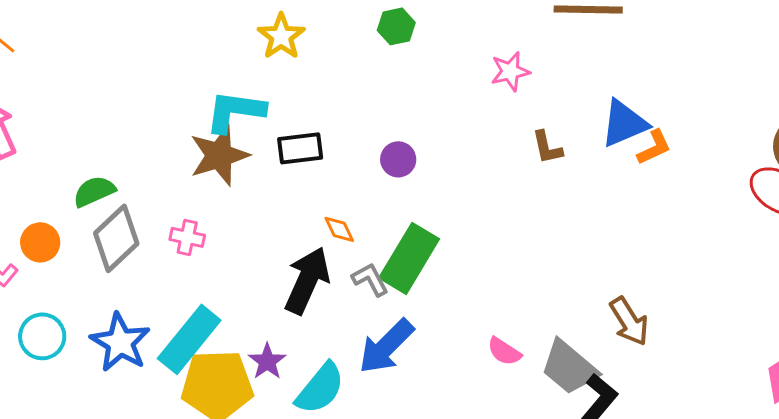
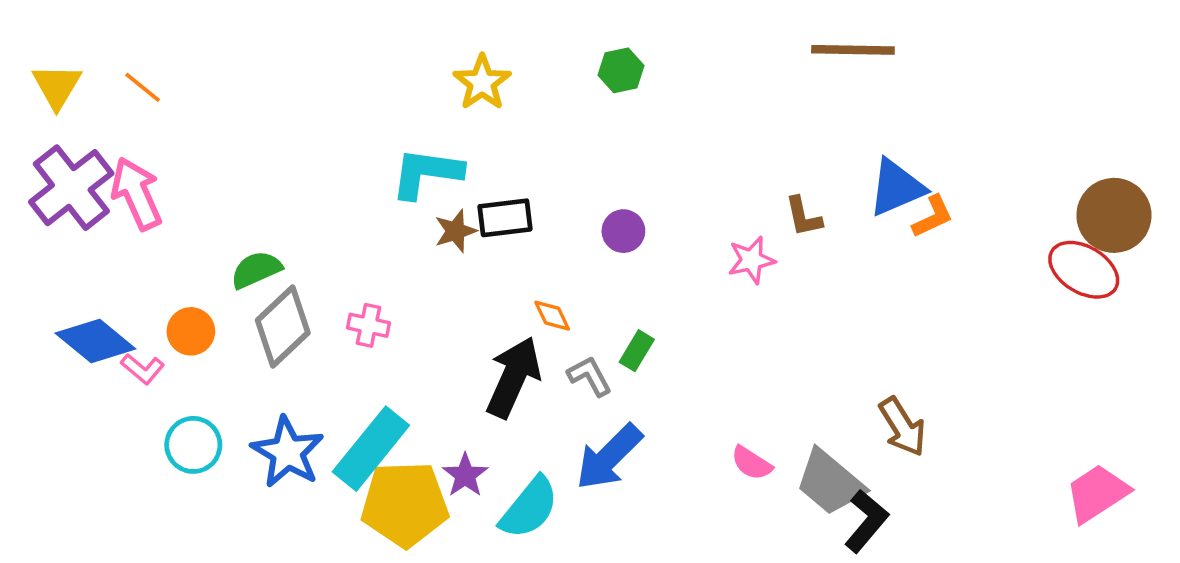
pink star: (510, 71) -> (752, 260), moved
brown star: (219, 155) -> (455, 231), moved, size x0.6
green rectangle: (409, 258) -> (637, 351), size x0.5

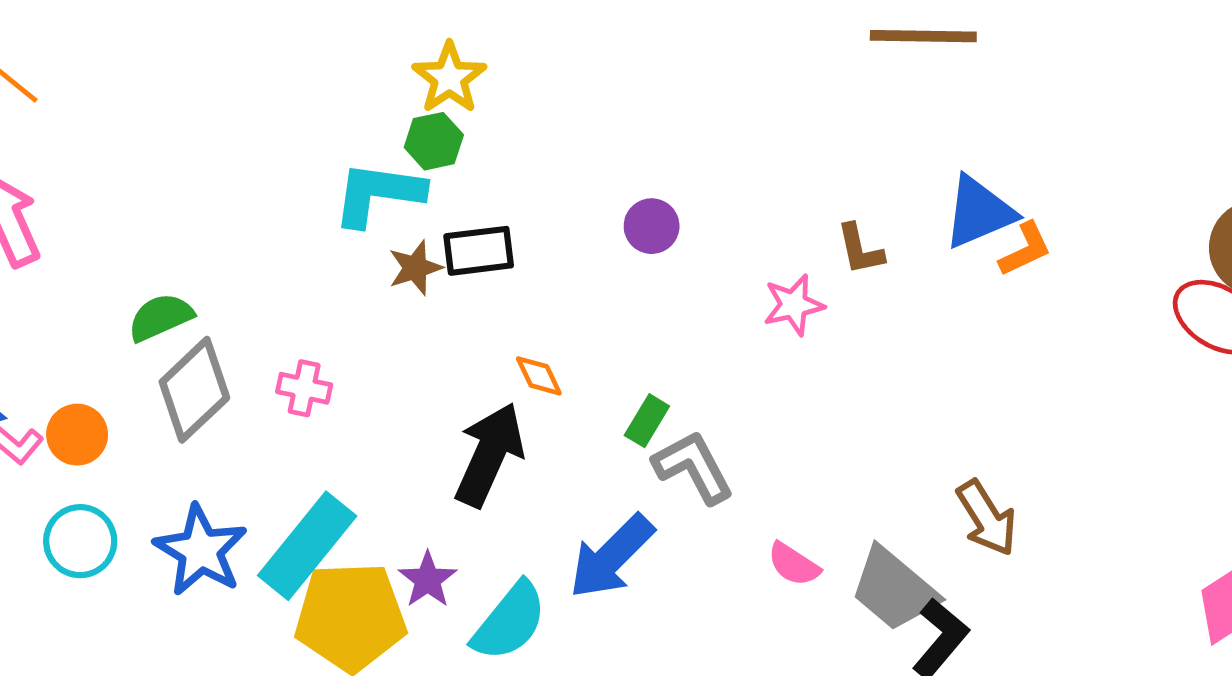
green hexagon: (621, 70) -> (434, 141), moved
purple circle: (623, 231) -> (652, 226), moved
orange circle: (191, 331) -> (77, 435), moved
gray L-shape: (590, 376) -> (693, 467), moved, size x1.4

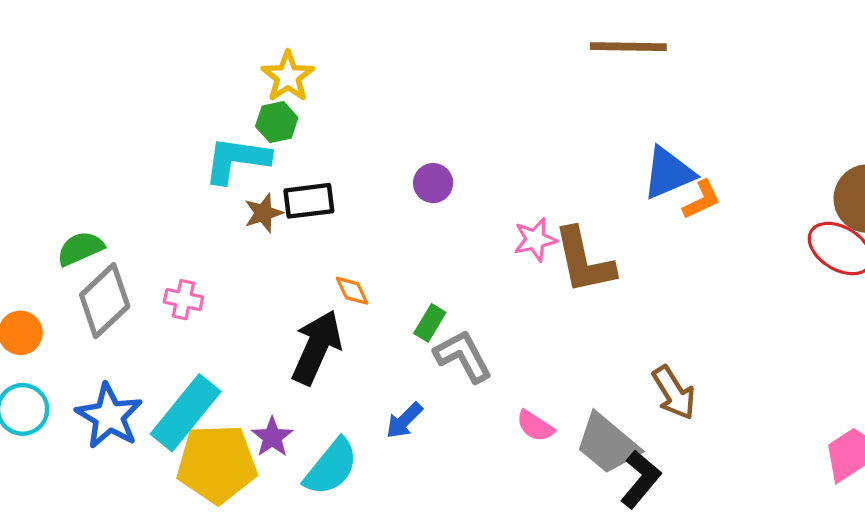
brown L-shape: (860, 249) -> (584, 261), moved, size x1.8
blue arrow: (611, 557) -> (404, 420), size x0.6

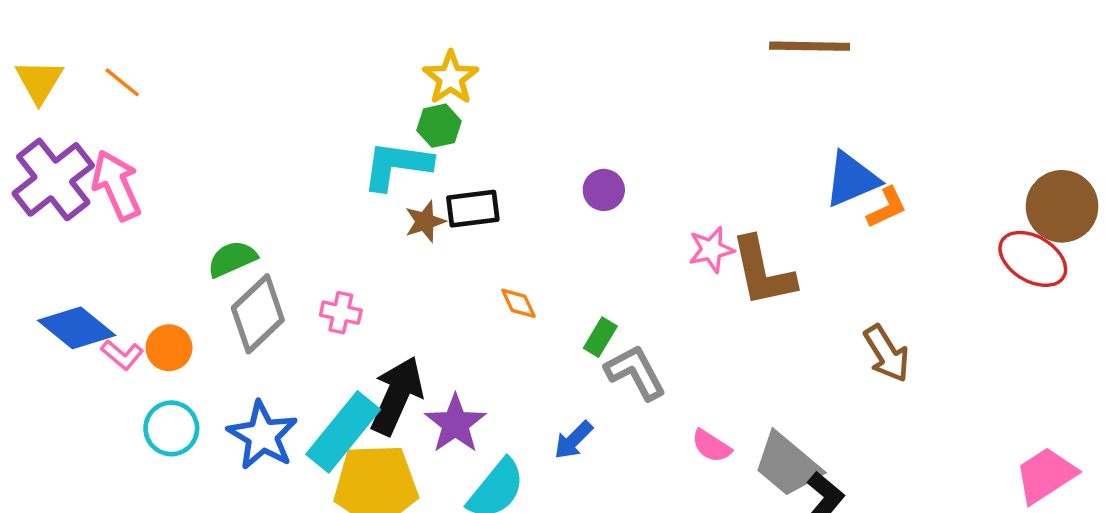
black arrow: (317, 347) -> (397, 396), moved
brown arrow: (674, 393) -> (887, 354), moved
purple star: (272, 437) -> (455, 424), moved, size x1.4

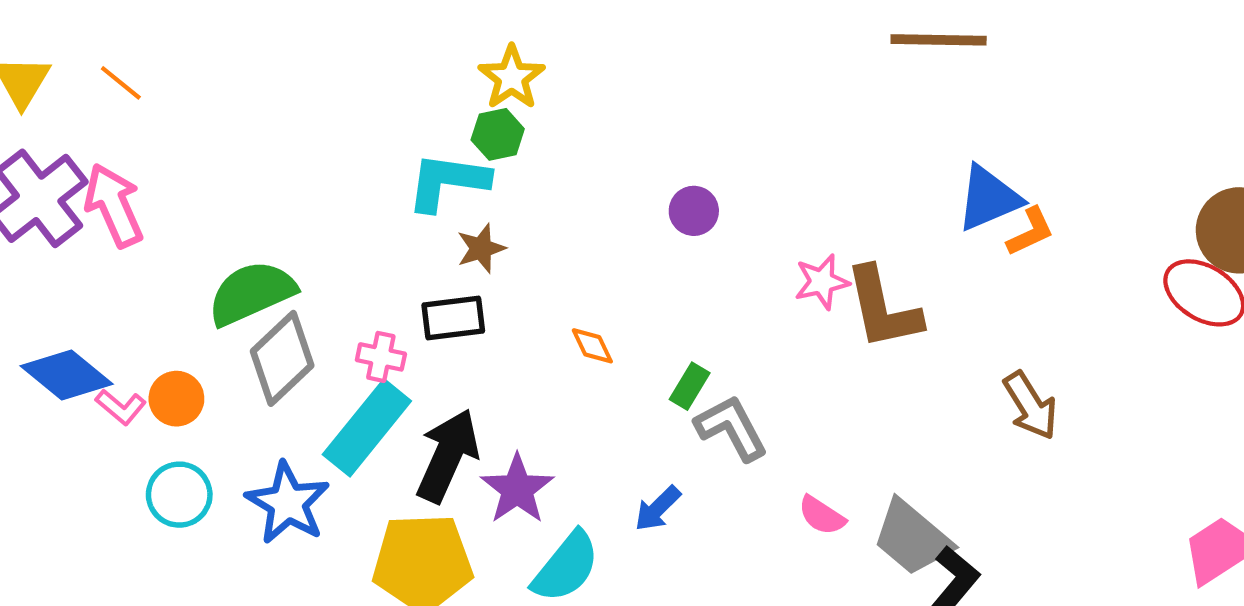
black rectangle: (473, 209) -> (453, 318), moved
green semicircle: (232, 259) -> (252, 293), size x1.5
cyan rectangle: (343, 432) -> (367, 428), moved

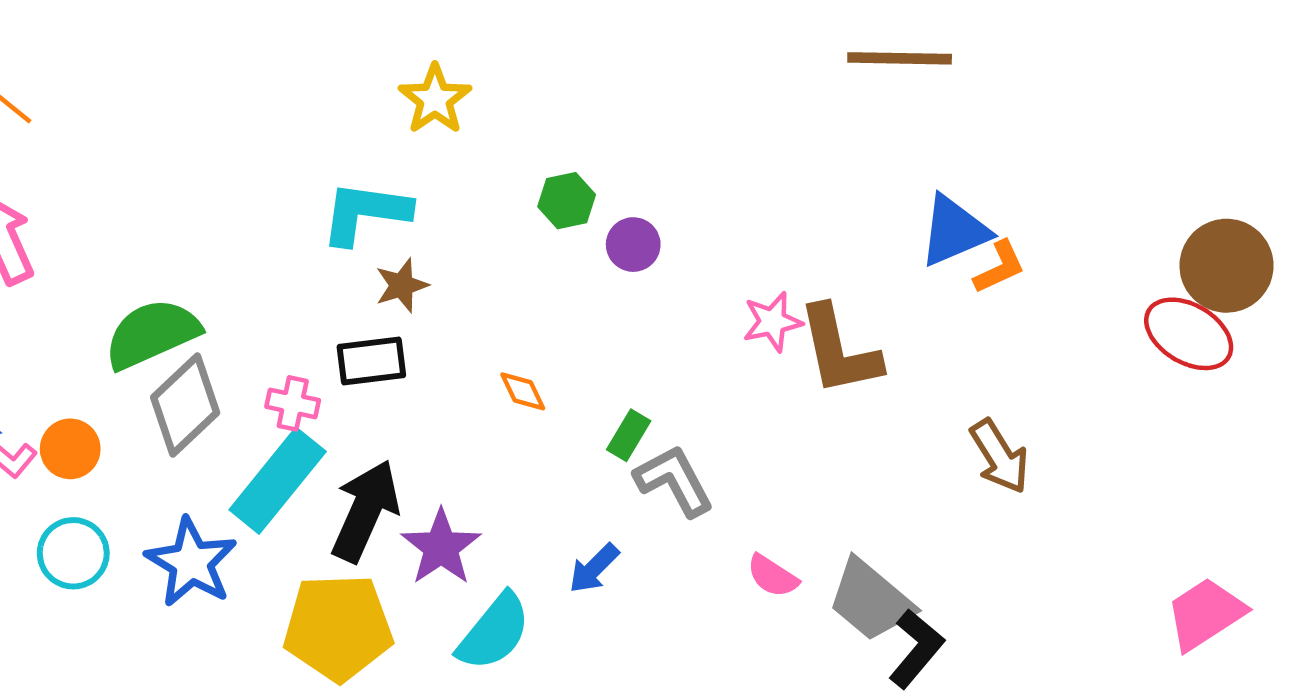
green hexagon: (498, 134) -> (567, 201), moved

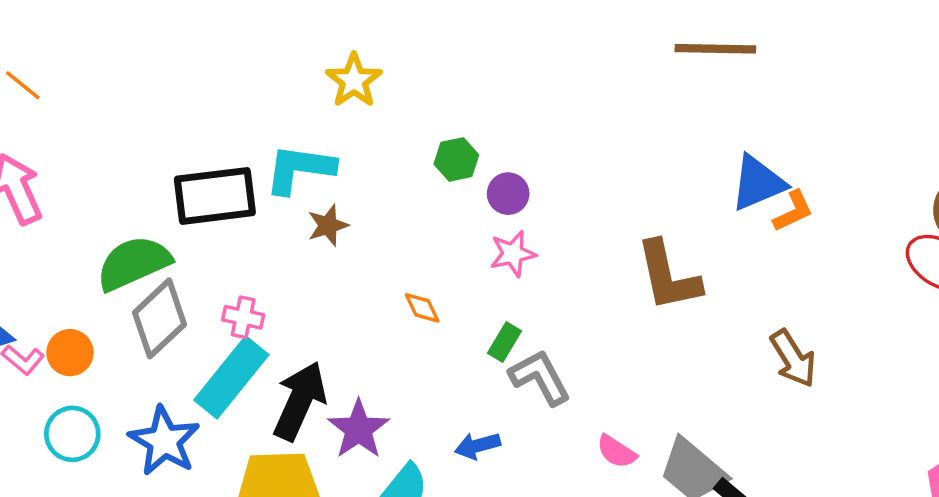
pink star: (772, 322) -> (513, 254), moved
black rectangle: (371, 361) -> (215, 196), moved, size x1.5
blue arrow: (594, 568) -> (477, 446), turned 30

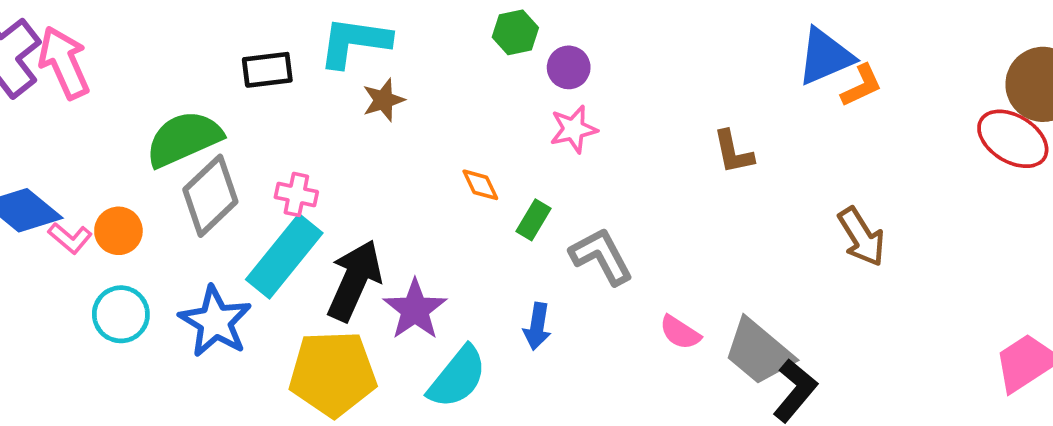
black rectangle: (215, 196) -> (267, 70), size x0.6
brown L-shape: (668, 276) -> (733, 152), size x0.6
green rectangle: (505, 342) -> (534, 220), moved
blue arrow: (477, 446) -> (537, 326), turned -66

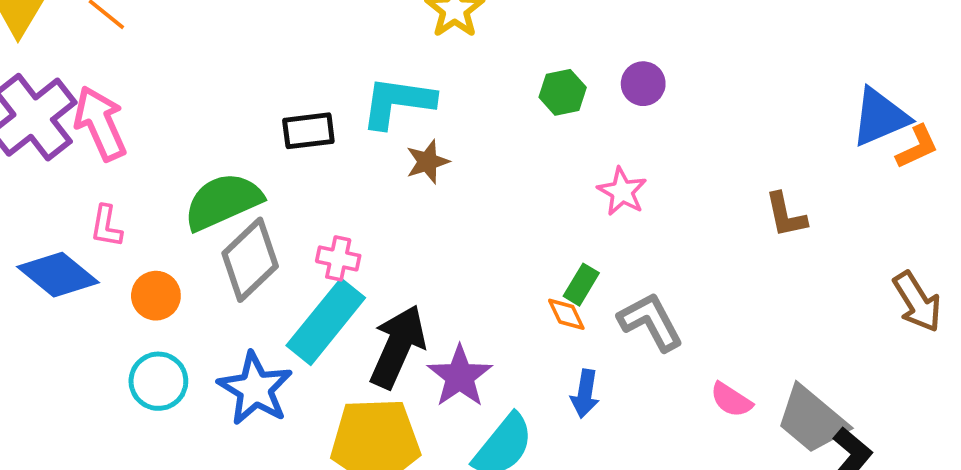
purple circle: (569, 67) -> (643, 84), moved
pink star: (573, 129) -> (622, 192), turned -30
orange diamond: (480, 185) -> (566, 314), moved
pink L-shape: (70, 238) -> (106, 226), moved, turned 60

